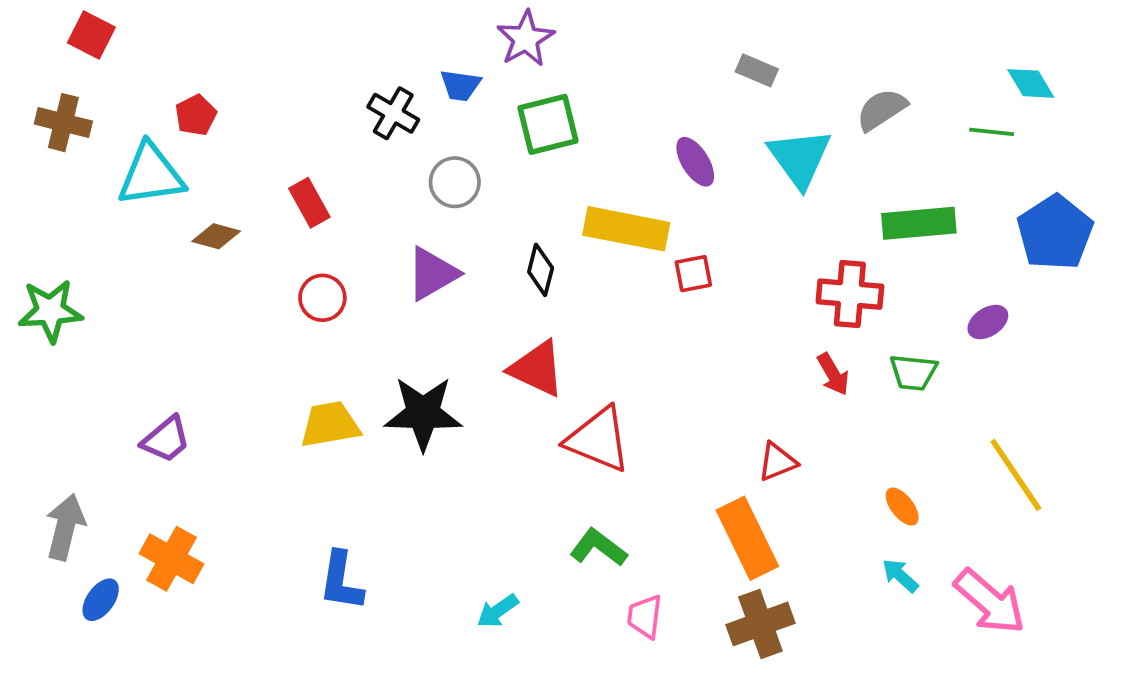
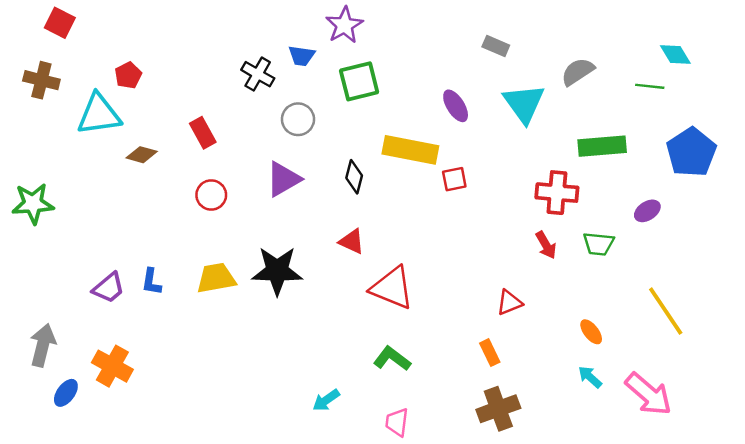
red triangle: (537, 369) -> (352, 241), size x0.7
orange rectangle: (747, 538) -> (490, 353), size x0.5
blue L-shape: (341, 581) -> (151, 282), moved, size x0.7
pink trapezoid: (645, 617) -> (397, 422), moved

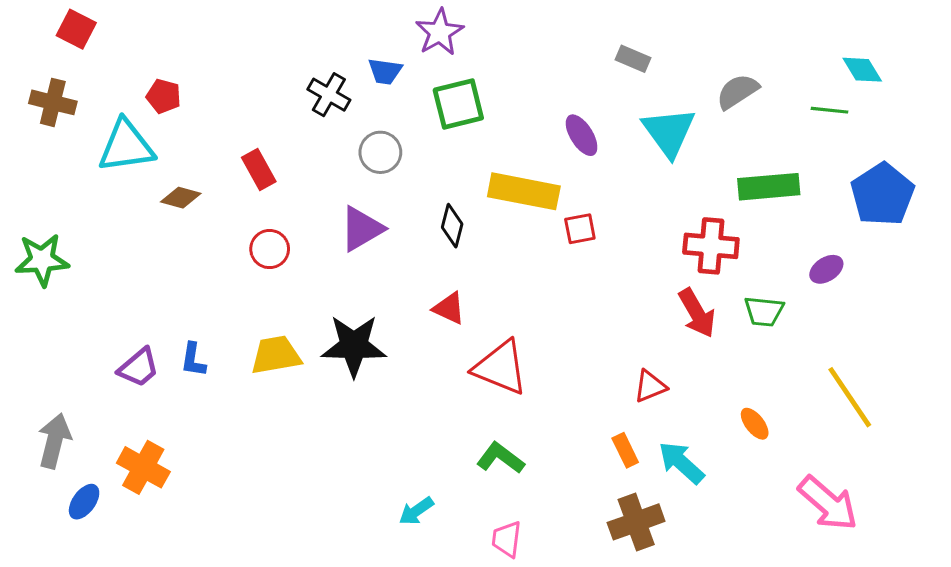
red pentagon: (128, 75) -> (164, 96), turned -30
red arrow: (546, 245) -> (697, 313), size x1.4
cyan arrow: (590, 377) -> (681, 463), moved, size x1.5

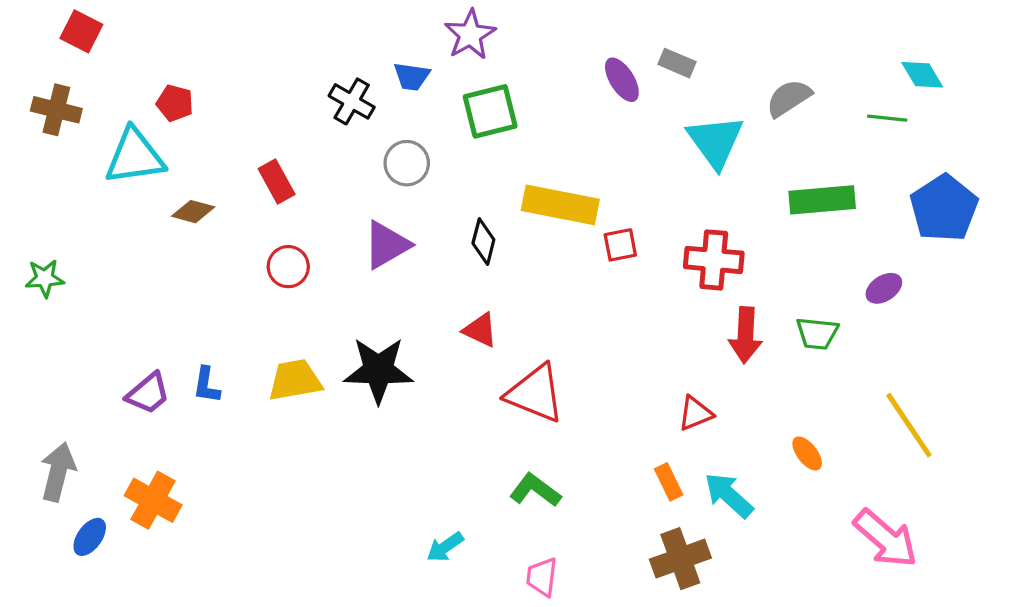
purple ellipse: (582, 135) -> (622, 80), moved
red cross: (711, 246) -> (714, 260), moved
green star: (42, 260) -> (45, 278), size x0.7
red arrow: (697, 313) -> (745, 335), turned 33

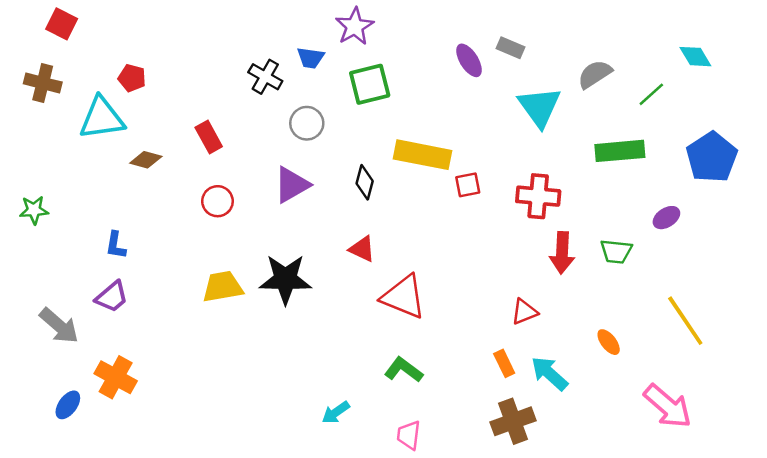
green line: (887, 118) -> (651, 94), moved, turned -48
blue L-shape: (206, 385) -> (116, 245), moved
gray arrow: (58, 472) -> (59, 326), moved, turned 117

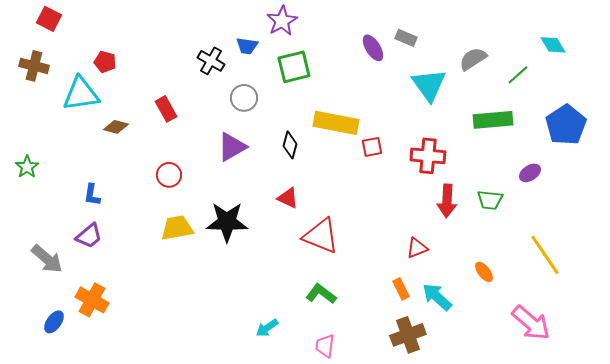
red circle: (217, 201) -> (169, 175), moved
green star: (34, 210) -> (27, 167), turned -30

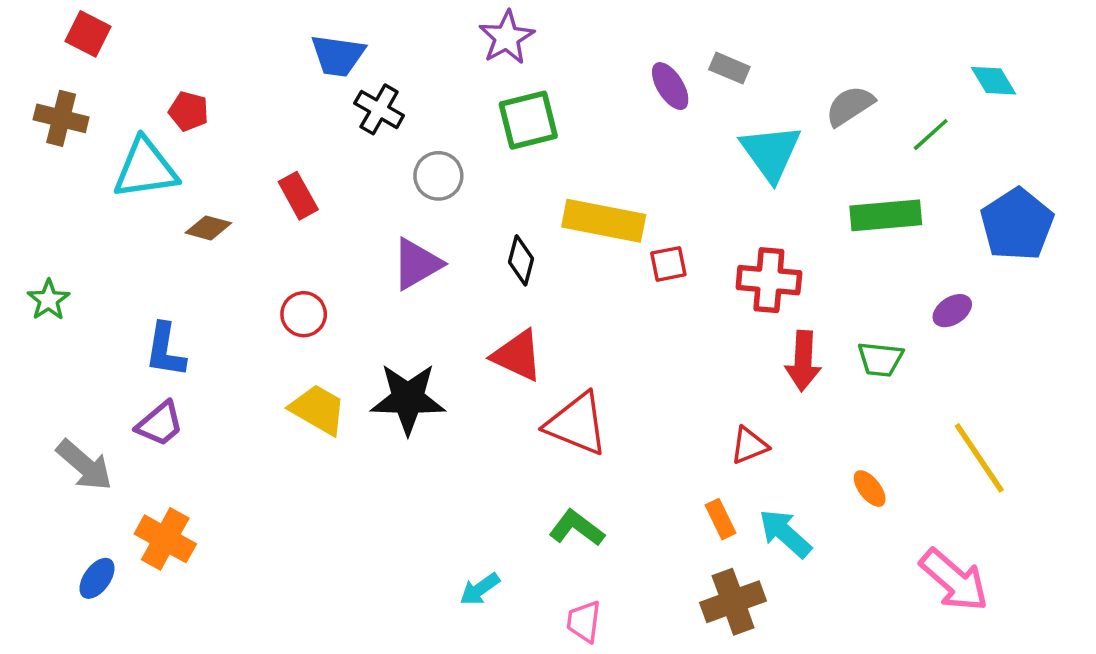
blue trapezoid: (247, 46) -> (338, 55), moved, size x1.4
blue L-shape: (92, 195) -> (165, 350), size x1.4
red triangle: (288, 198) -> (517, 356), size x1.4
yellow trapezoid: (177, 228) -> (318, 409), turned 40

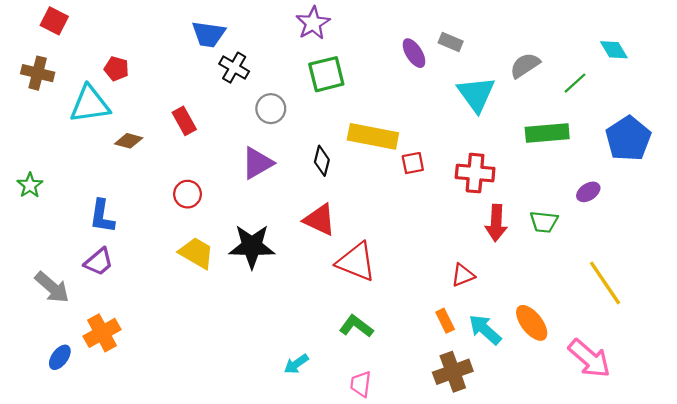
orange ellipse: (870, 489) -> (532, 323), moved, size x1.6
orange cross: (165, 539) -> (102, 333), turned 32

